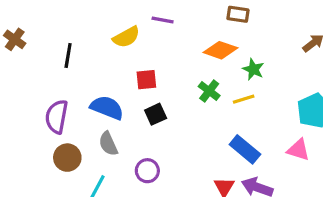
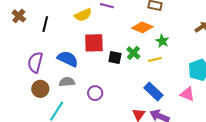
brown cross: (15, 39) -> (19, 16), moved
red square: (146, 80) -> (94, 43), size x1.5
black square: (156, 114) -> (115, 57), moved, turned 32
gray semicircle: (108, 144) -> (67, 82), turned 105
purple circle: (147, 171) -> (95, 93), moved

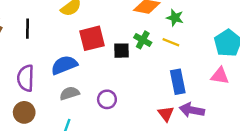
blue semicircle: (68, 59) -> (64, 65), turned -35
yellow line: (155, 60) -> (171, 42), turned 48
brown circle: (40, 89) -> (24, 112), moved
blue rectangle: (153, 92) -> (178, 82), turned 48

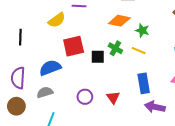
gray semicircle: (69, 93) -> (45, 92), moved
red triangle: (166, 114) -> (113, 97), moved

